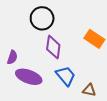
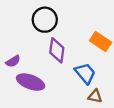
purple semicircle: (12, 57) -> (13, 61), turned 40
blue trapezoid: (66, 76) -> (85, 73), moved

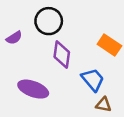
purple semicircle: (13, 61) -> (14, 38), moved

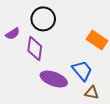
purple diamond: (62, 54) -> (35, 48), moved
purple ellipse: (33, 89) -> (54, 79), moved

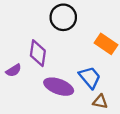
black circle: (43, 19) -> (63, 17), moved
purple semicircle: (13, 34) -> (14, 70), moved

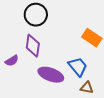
black circle: (63, 17) -> (36, 15), moved

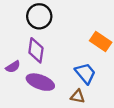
purple ellipse: (51, 75) -> (40, 82), moved
brown triangle: (87, 88) -> (78, 96), moved

